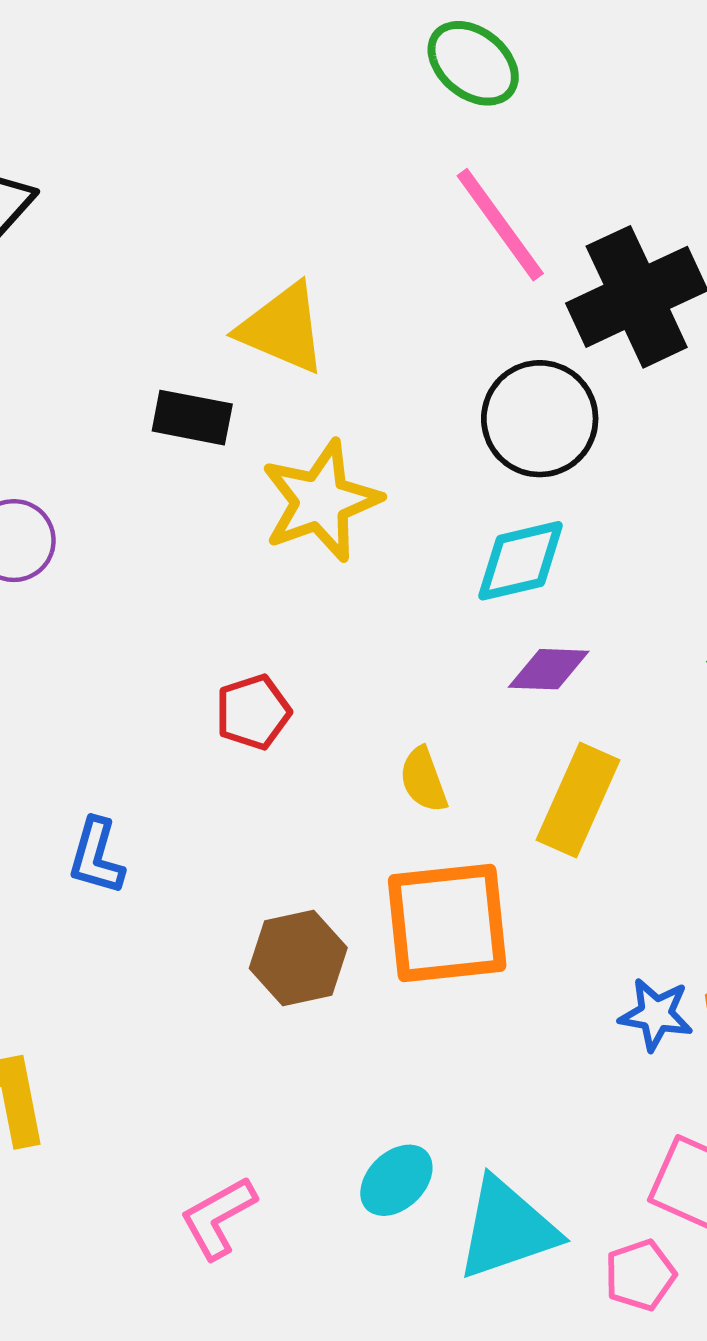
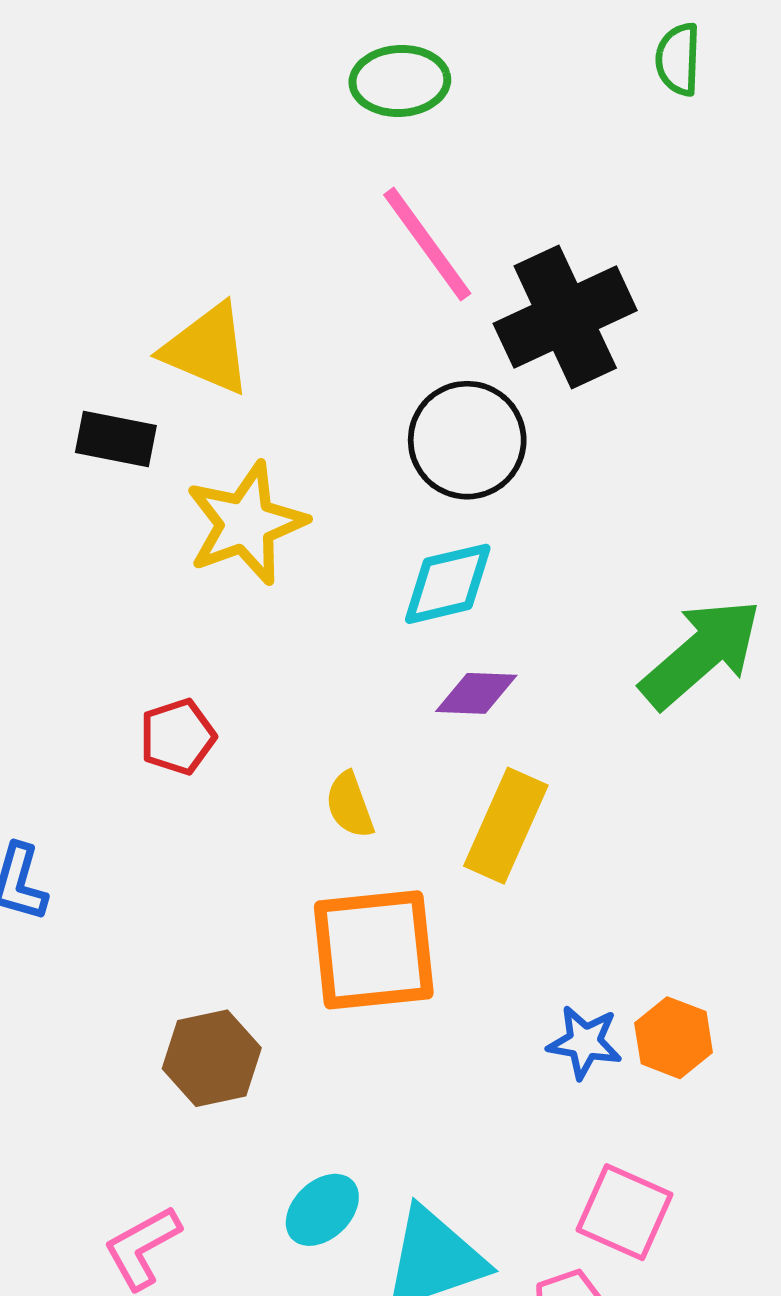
green ellipse: (473, 63) -> (400, 81), turned -42
brown hexagon: (298, 958) -> (212, 1058), moved

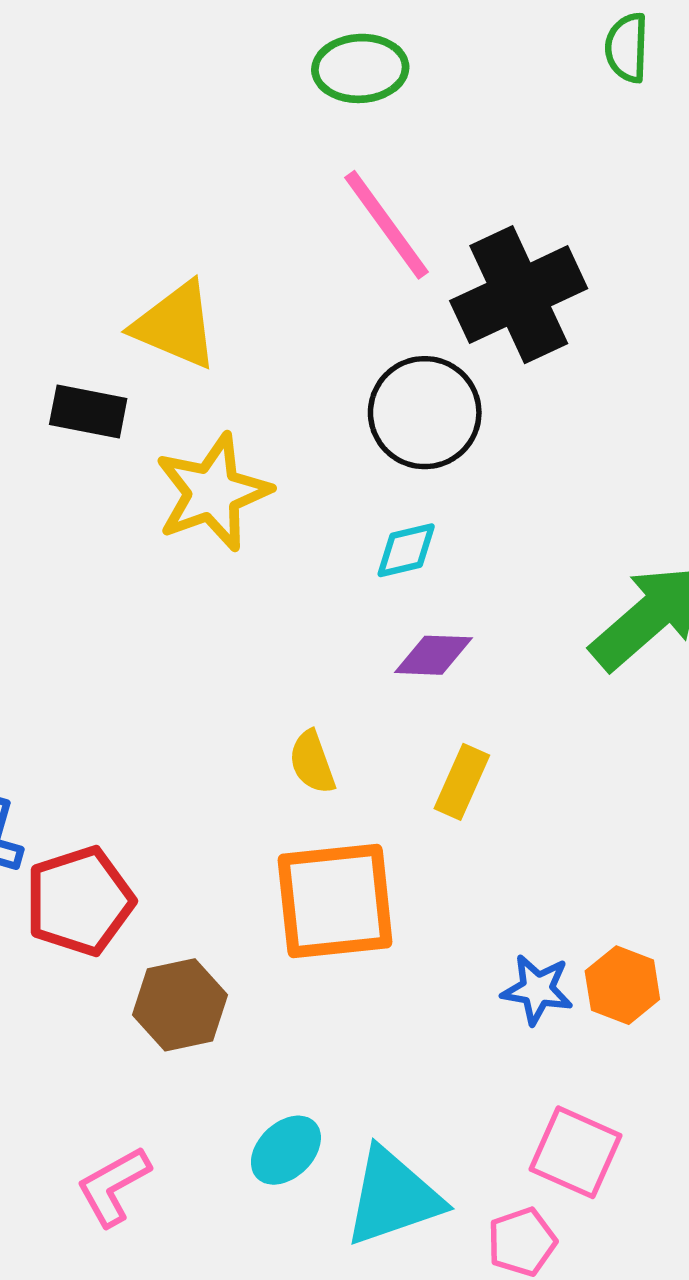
cyan diamond: (448, 584) -> (406, 550), size x0.7
red pentagon: (178, 737) -> (79, 901), moved, size x1.5
yellow rectangle: (506, 826) -> (462, 782), size x0.7

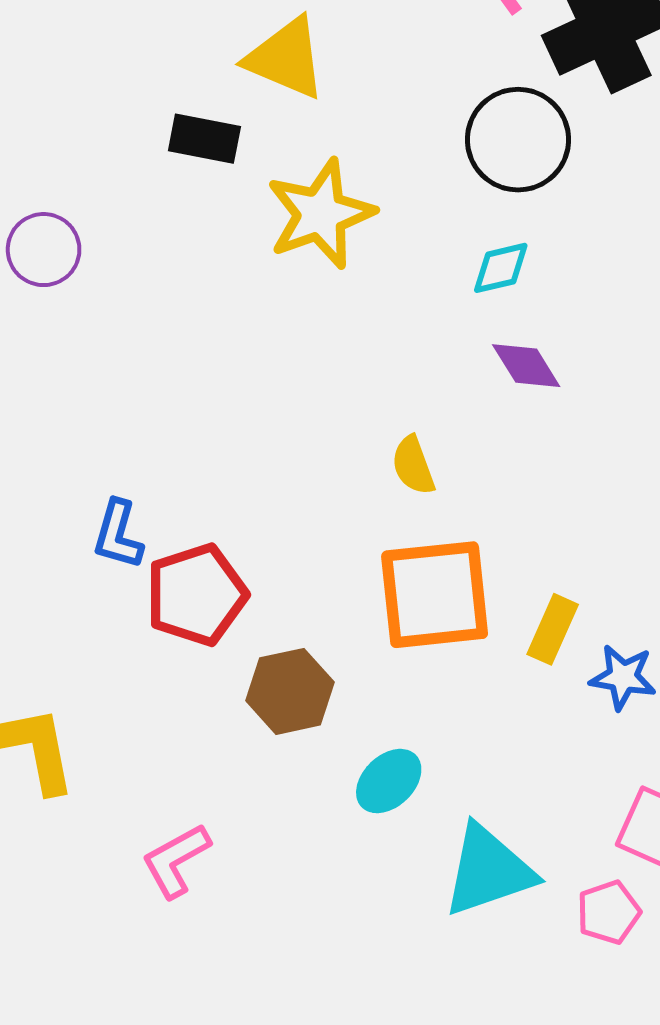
purple diamond: (433, 655) -> (526, 366), turned 56
yellow rectangle: (462, 782) -> (553, 629), moved
cyan ellipse: (286, 1150) -> (389, 781), moved
pink L-shape: (113, 1186) -> (176, 860), moved

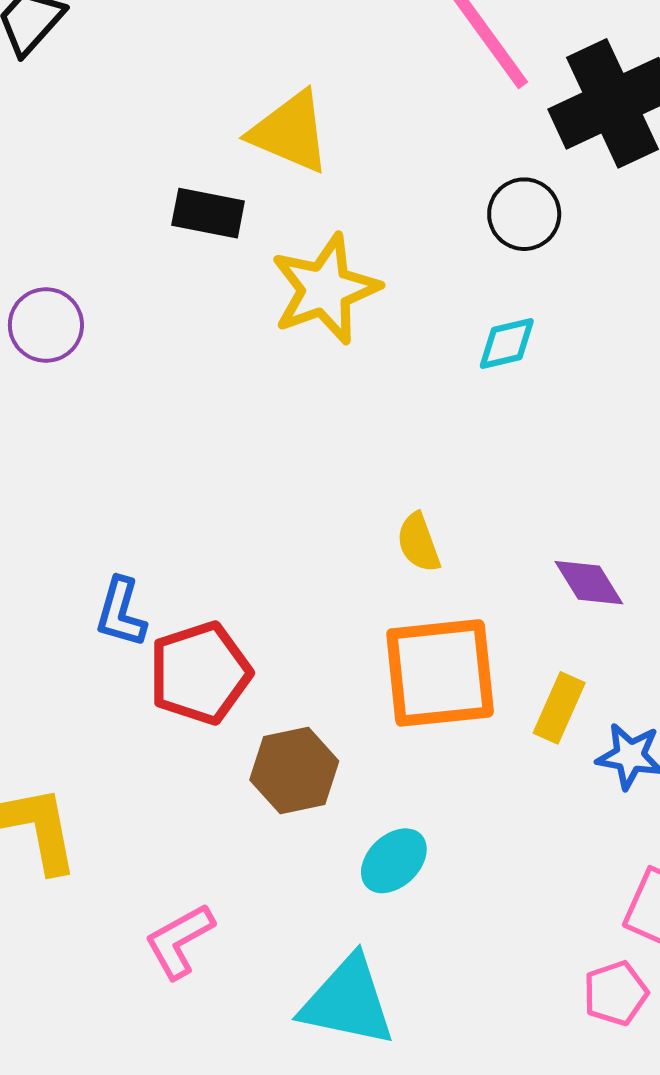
black circle: (518, 140) -> (524, 214), size x0.7
purple diamond: (526, 366) -> (589, 583), moved
cyan triangle: (488, 871) -> (348, 1001), moved, turned 31

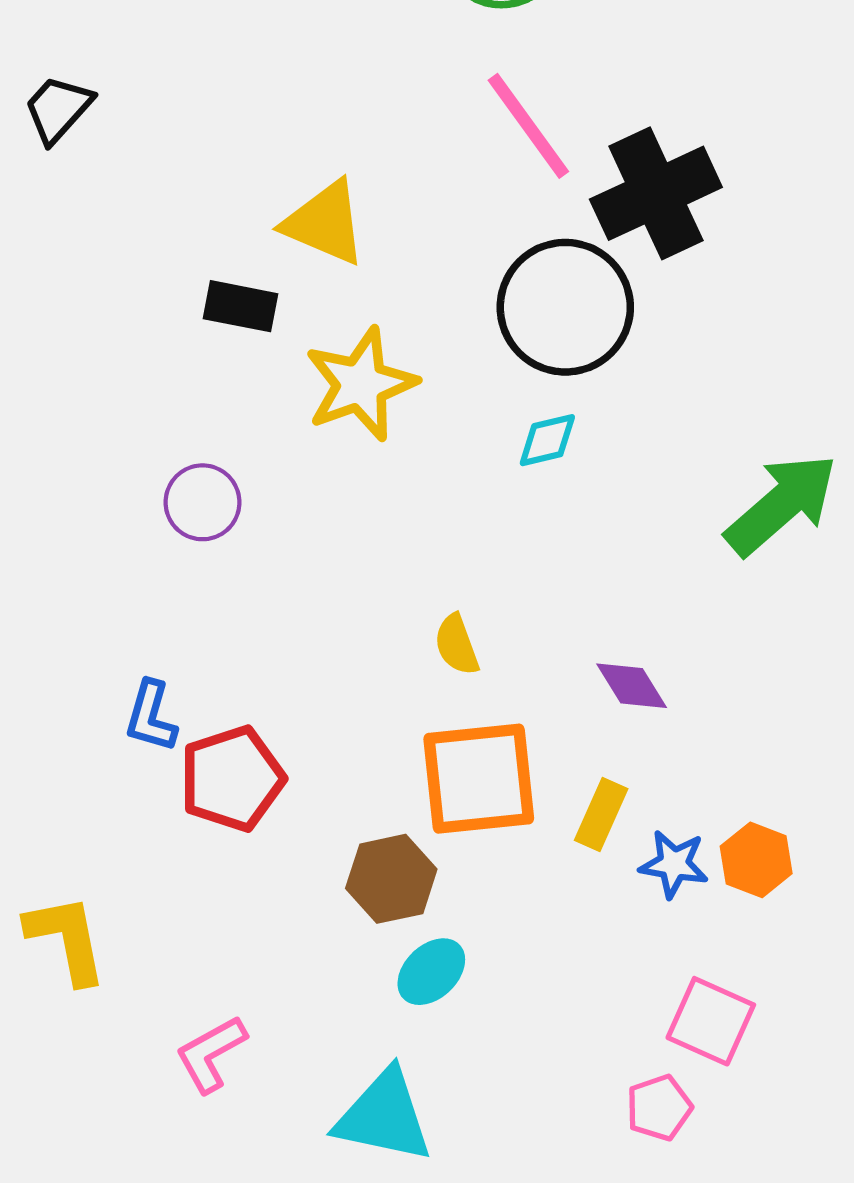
black circle: (524, 214) -> (565, 307), size x1.8
purple circle: (46, 325) -> (202, 502), moved
brown hexagon: (294, 770) -> (391, 879), moved

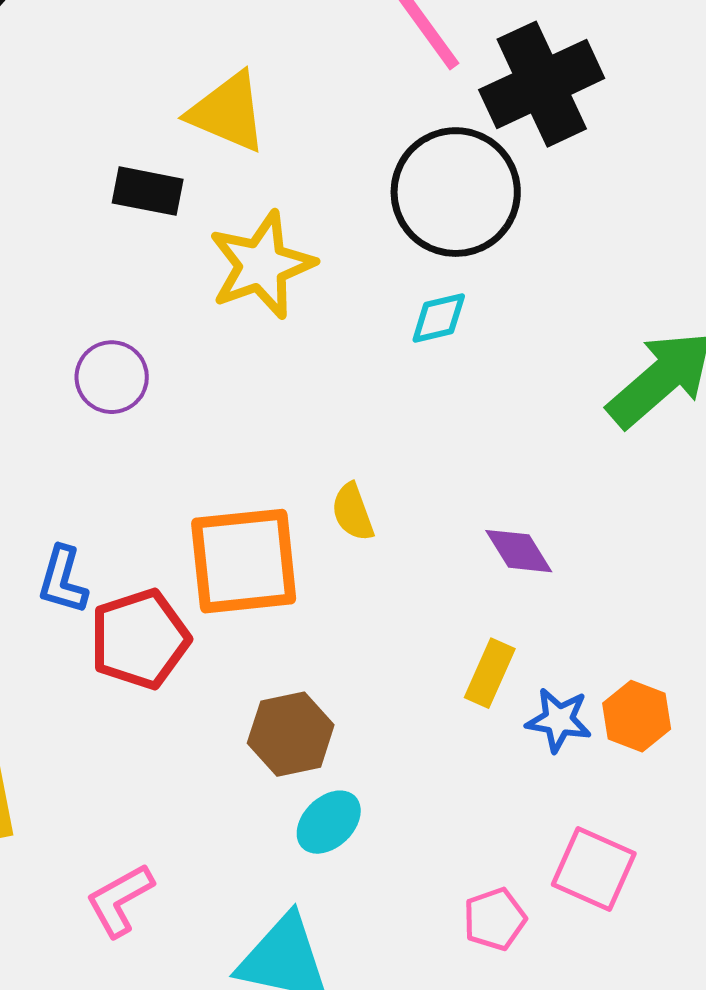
orange square: (479, 779) -> (244, 561), moved
pink pentagon: (659, 1108) -> (495, 919), moved

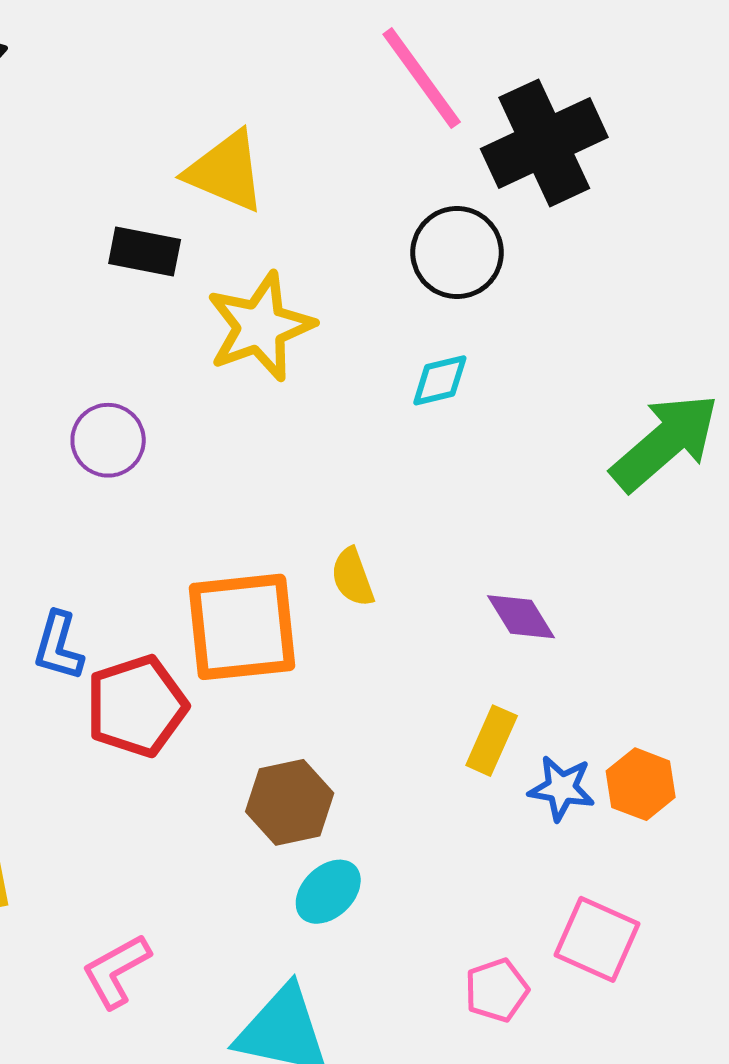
black circle: (456, 192) -> (457, 253), size x0.7

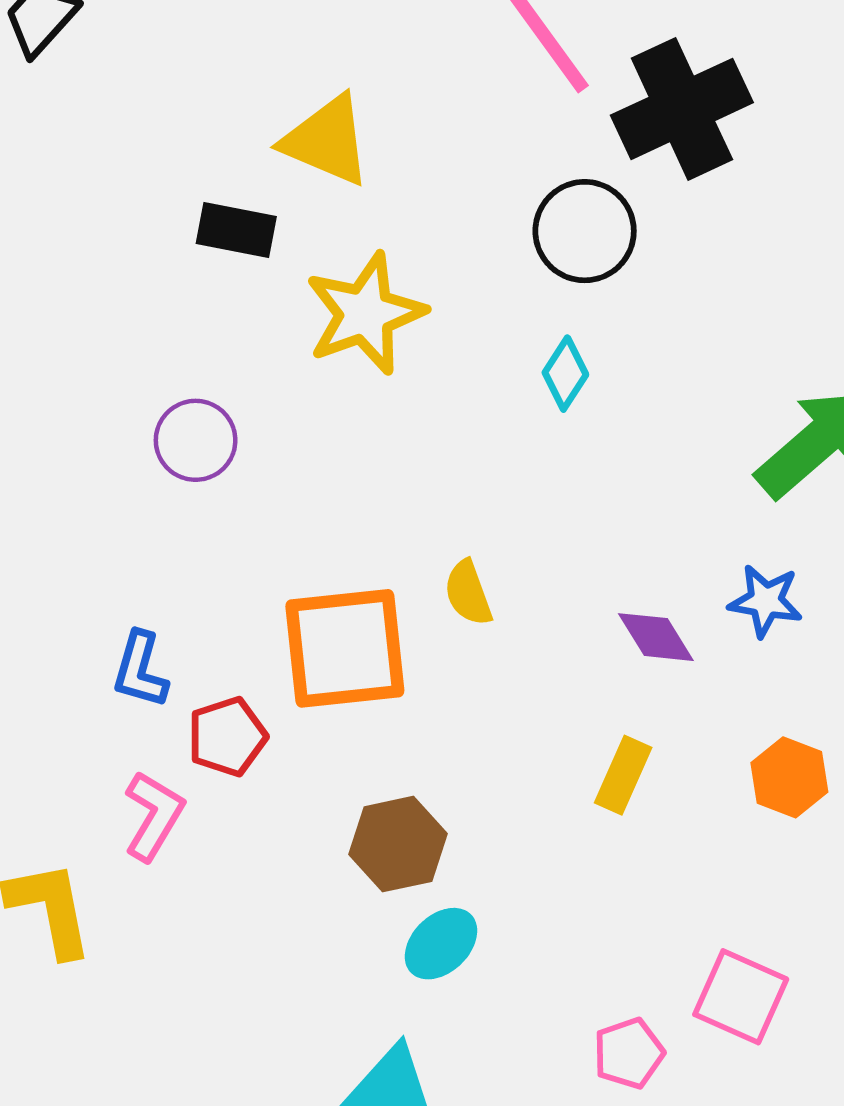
cyan diamond: (440, 380) -> (565, 374), turned -44
red pentagon: (136, 706) -> (227, 737), size x0.7
orange hexagon: (641, 784) -> (789, 777), moved
blue star: (562, 788) -> (766, 601), moved
pink L-shape: (116, 971) -> (154, 816), moved, turned 150

